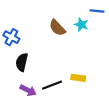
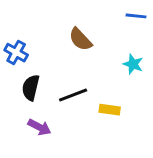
cyan star: (81, 25) -> (133, 64), moved
black line: (52, 85) -> (73, 95), moved

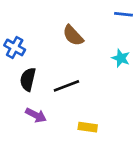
yellow rectangle: (110, 110) -> (88, 127), moved

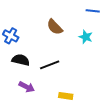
cyan star: (121, 58) -> (86, 37), moved
black semicircle: (28, 79) -> (21, 60), turned 90

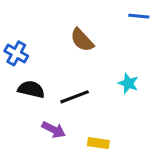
cyan star: (86, 37) -> (128, 83), moved
purple arrow: (27, 87) -> (54, 130), moved

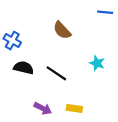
black line: (75, 97) -> (56, 73), turned 55
purple arrow: (54, 130) -> (43, 108), moved

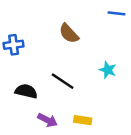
blue cross: (12, 41) -> (14, 45), turned -36
black semicircle: (24, 68) -> (26, 91), moved

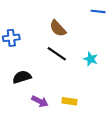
black line: (63, 81) -> (57, 54), moved
black semicircle: (26, 91) -> (22, 77), turned -30

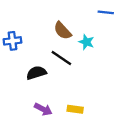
cyan star: (91, 59) -> (86, 42), moved
black semicircle: (22, 77) -> (36, 73), moved

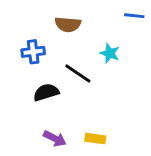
brown semicircle: (63, 31) -> (68, 24), moved, turned -42
blue cross: (12, 41) -> (33, 52), moved

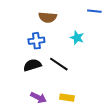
blue cross: (33, 52) -> (36, 41), moved
black line: (78, 74) -> (59, 64), moved

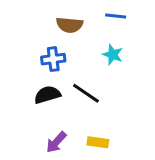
blue line: (94, 11) -> (116, 16), moved
purple arrow: (38, 98) -> (56, 142), turned 105

